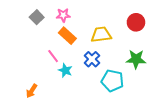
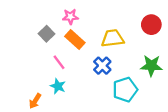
gray square: (37, 17) -> (46, 34), moved
cyan star: (65, 70) -> (58, 86), moved
cyan pentagon: (112, 81) -> (125, 90), turned -30

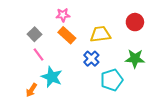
gray square: (46, 34) -> (34, 34), moved
pink line: (59, 62) -> (39, 55), moved
cyan star: (58, 86) -> (52, 77), size x1.5

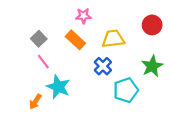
pink star: (63, 15) -> (83, 16), moved
green star: (135, 59) -> (152, 66), turned -30

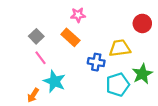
yellow trapezoid: (113, 39) -> (120, 48), moved
blue cross: (103, 66) -> (96, 62), turned -35
green star: (152, 66) -> (142, 74), moved

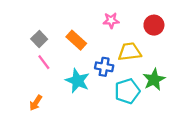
pink star: (78, 15) -> (111, 20), moved
cyan star: (54, 81) -> (77, 81), moved

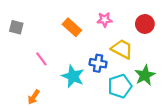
gray square: (39, 39) -> (16, 27), moved, turned -32
orange rectangle: (76, 40) -> (72, 27), moved
yellow trapezoid: (130, 52) -> (122, 49), turned 35

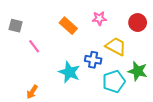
pink line: (41, 59) -> (34, 46), moved
green star: (145, 75) -> (138, 71), turned -30

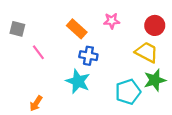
yellow trapezoid: (116, 46) -> (147, 52), moved
blue cross: (93, 60) -> (88, 56), moved
green star: (138, 71) -> (155, 80), turned -30

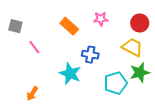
blue cross: (88, 56) -> (90, 55), moved

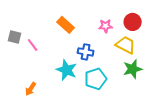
pink star: (101, 19) -> (106, 26), moved
gray square: (15, 26) -> (15, 37), moved
cyan pentagon: (115, 83) -> (96, 79), moved

